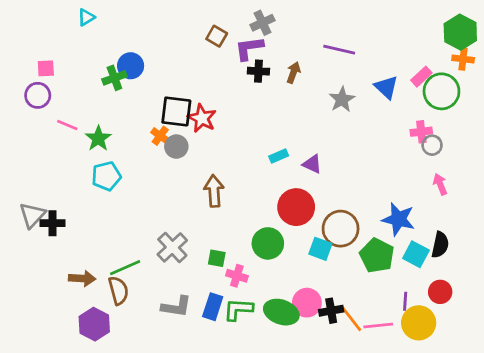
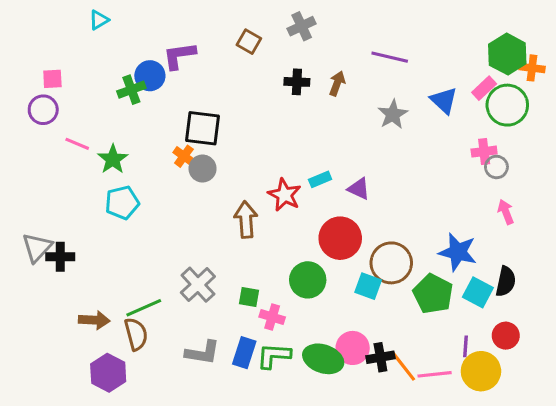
green hexagon: (460, 32) -> (507, 54), moved
purple L-shape: (249, 48) -> (179, 56), moved
red star: (202, 118) -> (285, 195), moved

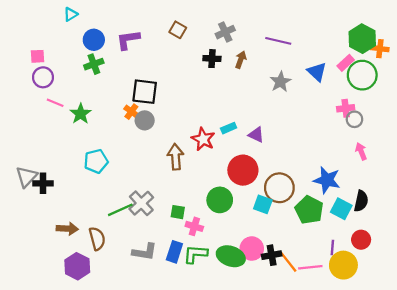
gray cross: (302, 26) -> (225, 32), moved
blue circle: (150, 76) -> (94, 40), moved
purple circle: (43, 110) -> (43, 77), moved
cyan pentagon: (122, 203) -> (96, 161), moved
green line: (144, 308) -> (120, 210), moved

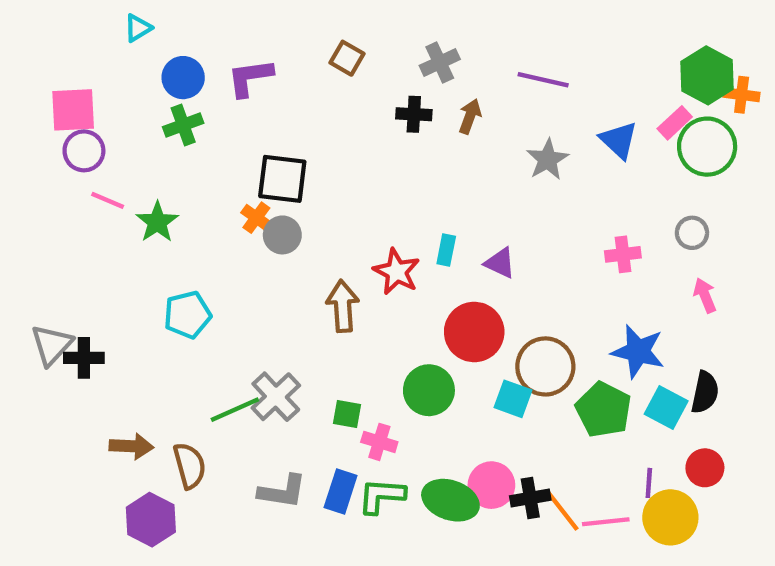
pink square: (37, 56) -> (73, 110), size x1.6
pink cross: (346, 108) -> (623, 254), moved
cyan rectangle: (229, 128) -> (446, 250), turned -56

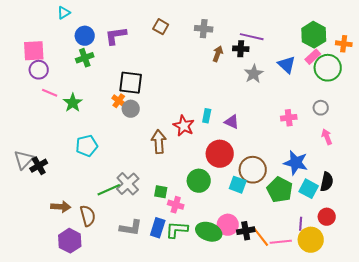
gray cross: (440, 62) -> (204, 29), turned 30
green hexagon: (707, 75) -> (314, 35), moved
black cross: (414, 114) -> (241, 49), moved
black cross: (84, 358) -> (39, 166), turned -30

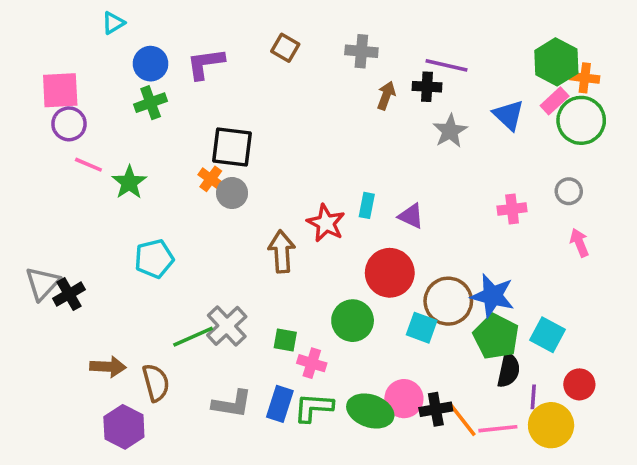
orange cross: (344, 44) -> (585, 78), moved
blue star: (296, 163) -> (493, 296), moved
black semicircle: (327, 182) -> (508, 370), moved

